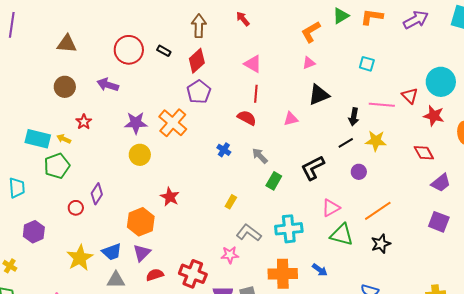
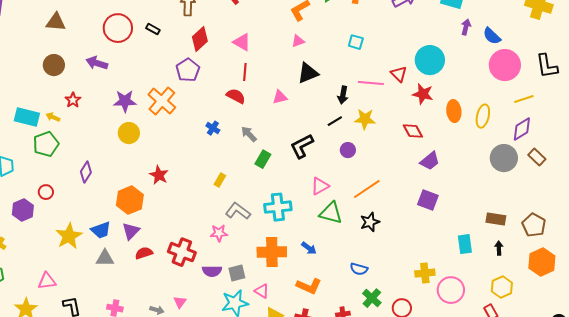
red diamond: (197, 61) -> (200, 39), moved
red circle: (76, 208) -> (46, 192), moved

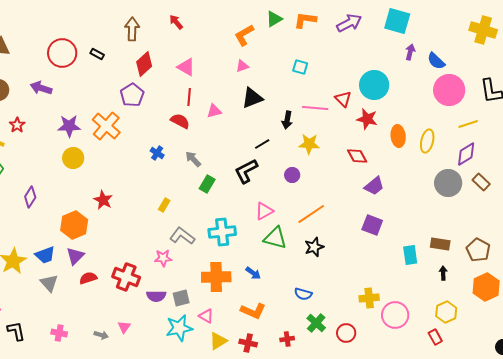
pink triangle: (280, 97) -> (214, 111), moved
black line: (335, 121) -> (262, 144), moved
cyan rectangle: (465, 244) -> (410, 255), moved
gray triangle: (105, 258) -> (49, 283), turned 48

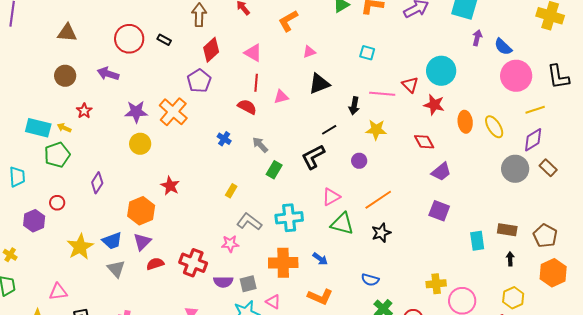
orange L-shape: (244, 35) -> (288, 21), moved
yellow ellipse: (427, 141) -> (494, 127), turned -45

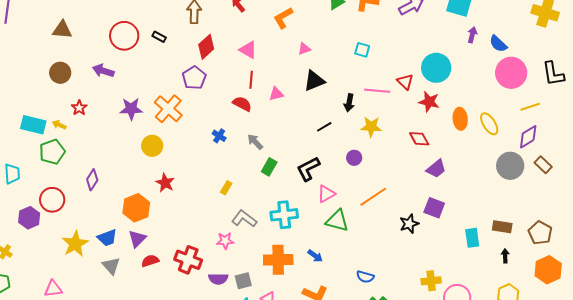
yellow circle: (140, 144) -> (152, 146), moved
black L-shape: (313, 157) -> (308, 169), moved
red circle: (57, 203) -> (52, 200), size x1.6
black star: (381, 233) -> (409, 224), moved

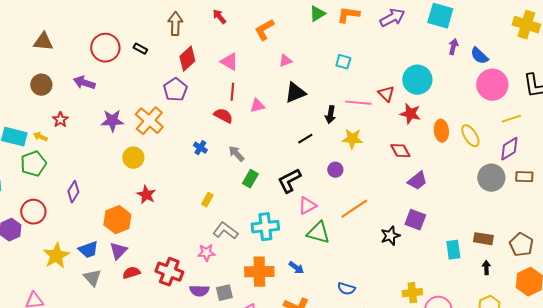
brown rectangle: (543, 165) -> (524, 177), turned -42

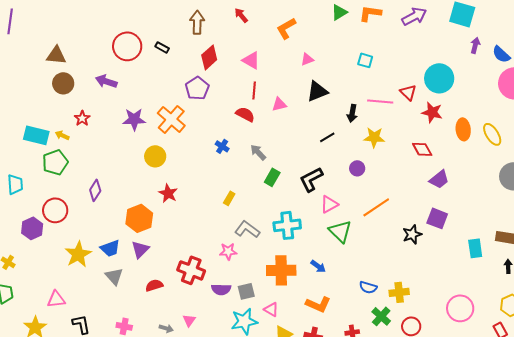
brown triangle: (43, 42) -> (56, 55), moved
green triangle: (318, 233) -> (340, 231), turned 30
red semicircle: (131, 273) -> (154, 285), moved
yellow cross: (412, 293) -> (399, 292), moved

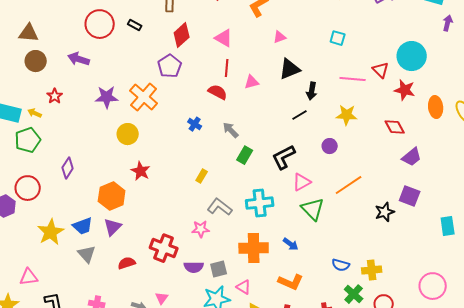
black arrow: (352, 113) -> (312, 91), moved

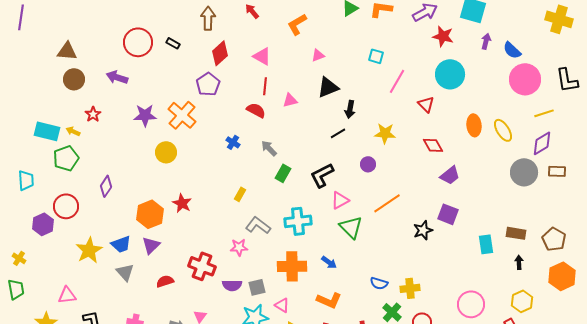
red triangle: (381, 70) -> (426, 104), moved
pink line: (353, 79) -> (397, 81), moved, turned -65
red star: (405, 90) -> (443, 36), moved
red star: (141, 171) -> (182, 203), moved

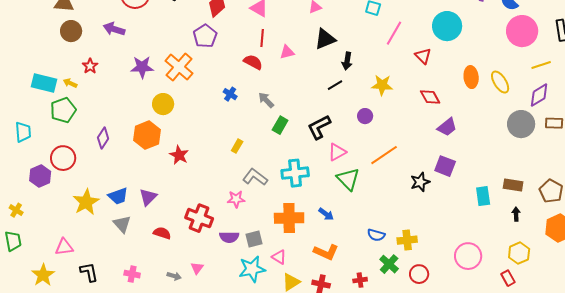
orange hexagon: (150, 214) -> (147, 135), moved
red semicircle: (165, 281) -> (162, 233), turned 36

